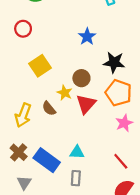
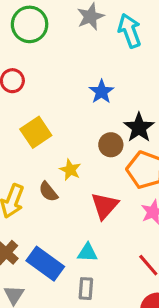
black star: (114, 62) -> (139, 128), turned 30
brown circle: (81, 78) -> (111, 145), moved
red triangle: (86, 104) -> (105, 206), moved

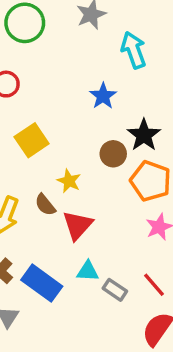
cyan arrow: (130, 31) -> (134, 50), moved
red triangle: (105, 206) -> (77, 225), moved
gray rectangle: (86, 289) -> (115, 290), moved, turned -60

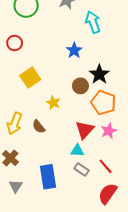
brown semicircle: (45, 205) -> (39, 127), moved
red triangle: (77, 225) -> (85, 130), moved
cyan triangle: (88, 271) -> (77, 151), moved
blue rectangle: (42, 283) -> (48, 177), moved, turned 45

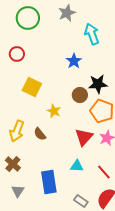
black star: (99, 74) -> (98, 84), turned 30
yellow square: (30, 78) -> (32, 87), turned -30
cyan triangle: (77, 151) -> (77, 166), moved
gray rectangle: (81, 170) -> (81, 201), moved

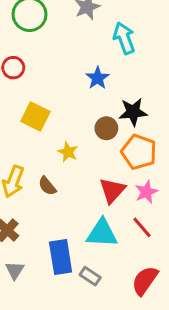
cyan triangle: (77, 166) -> (102, 233), size x1.6
red line: (104, 172) -> (142, 227), moved
gray rectangle: (81, 201) -> (90, 276), moved

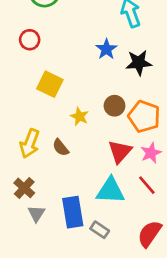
black star: (133, 112) -> (139, 63), moved
brown circle: (106, 128) -> (115, 106), moved
gray triangle: (15, 270) -> (36, 214), moved

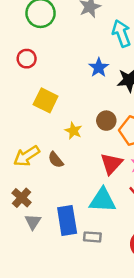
yellow arrow: (30, 143) -> (27, 156), turned 36
gray rectangle: (100, 230) -> (92, 237), turned -30

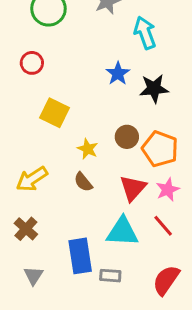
brown semicircle: (56, 160) -> (83, 182), moved
gray triangle: (33, 222) -> (33, 276), moved

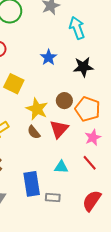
blue star: (118, 73) -> (49, 57), moved
yellow star: (88, 149) -> (37, 109), size x1.5
red triangle: (133, 188) -> (59, 129), moved
cyan triangle: (122, 232) -> (61, 167), size x0.6

